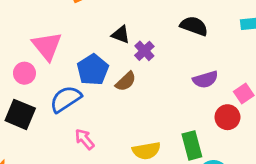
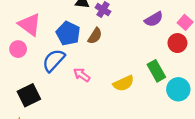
black square: (20, 114) -> (29, 95), moved, turned -35
pink arrow: (85, 139) -> (82, 75), moved

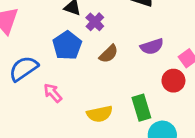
blue pentagon: (68, 33) -> (67, 45), moved
brown semicircle: (95, 36) -> (109, 54), moved

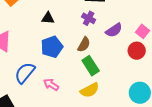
purple cross: (95, 22) -> (89, 18), moved
blue pentagon: (67, 45) -> (52, 47), turned 30
green rectangle: (141, 108) -> (91, 66), moved

